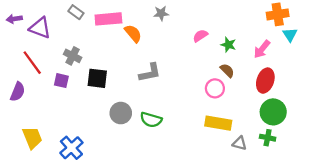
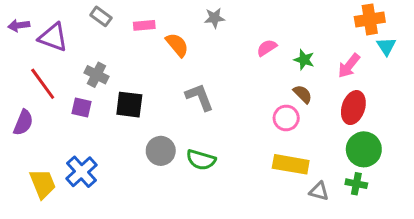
pink rectangle: (108, 19) -> (144, 25), size x0.6
gray L-shape: (150, 73) -> (200, 97), turned -100
blue cross: (71, 148) -> (82, 172), moved

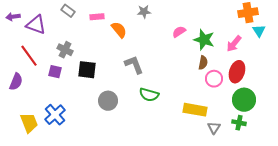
green star: (304, 60) -> (204, 40), size x1.5
brown semicircle: (303, 94) -> (203, 63), turned 56
pink circle: (286, 118) -> (214, 79), moved
green semicircle: (201, 160) -> (149, 95), moved
gray triangle: (319, 191) -> (214, 128), turned 48

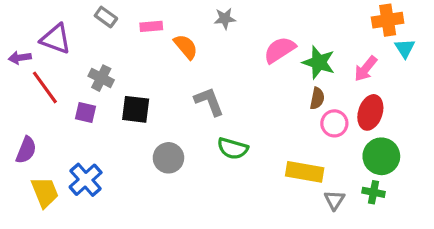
purple arrow: (13, 17) -> (20, 58), moved
pink semicircle: (179, 32) -> (280, 50), size x1.5
purple semicircle: (16, 82) -> (26, 150), moved

